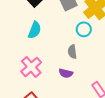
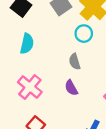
purple semicircle: (66, 73) -> (71, 88), turned 56

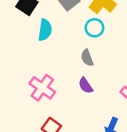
cyan semicircle: (27, 44) -> (45, 30), moved

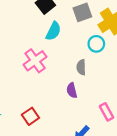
pink cross: (42, 88) -> (35, 61), moved

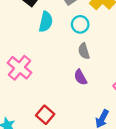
cyan circle: (96, 44) -> (80, 24), moved
pink cross: (35, 61) -> (20, 68), moved

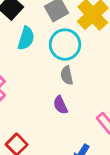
cyan circle: (80, 24) -> (65, 45), size x1.5

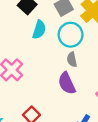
purple semicircle: (60, 105) -> (67, 83), size x1.5

